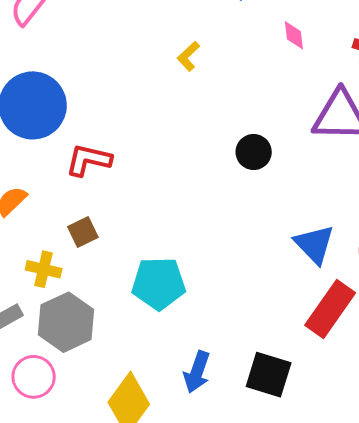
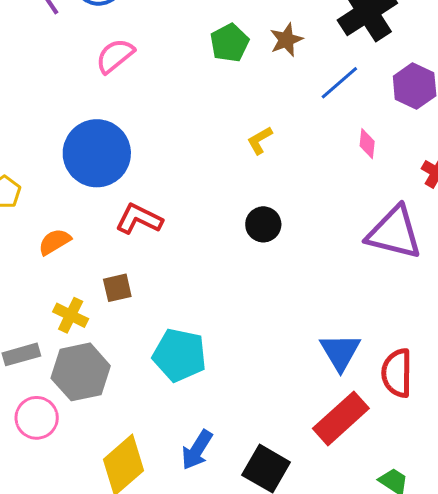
black circle: (254, 152) -> (263, 224), moved

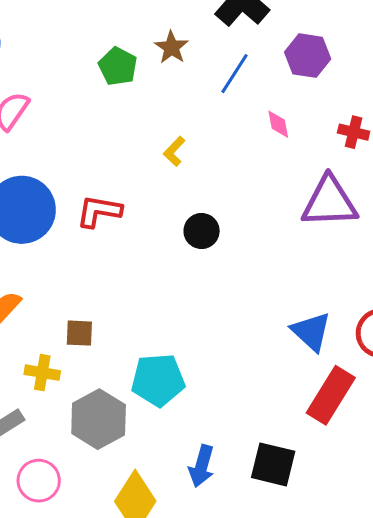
red L-shape: (139, 219) -> (99, 211), moved
brown square: (117, 288) -> (79, 333), turned 32
gray hexagon: (81, 372) -> (99, 419), moved

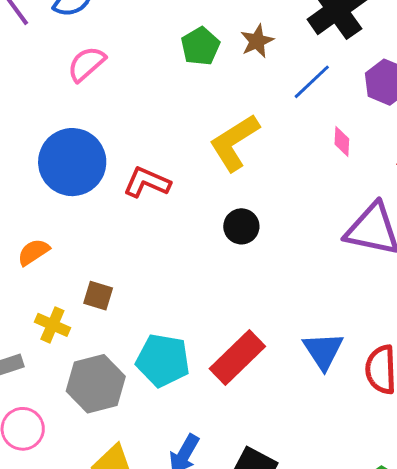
yellow L-shape: (174, 151) -> (234, 143), size x2.0
red rectangle: (331, 395) -> (237, 358), moved

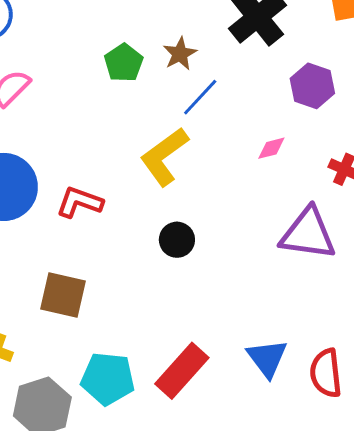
blue line: (312, 82) -> (200, 97), moved
pink diamond: (342, 142) -> (271, 148), turned 76
brown square: (98, 296) -> (63, 295), moved, size x1.6

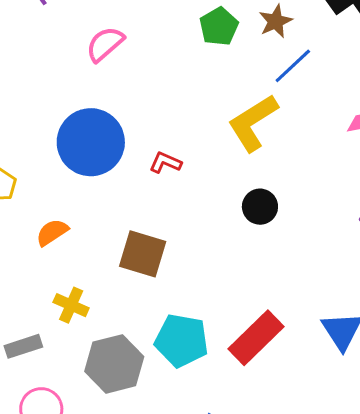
red L-shape: (80, 202) -> (165, 163), size x0.7

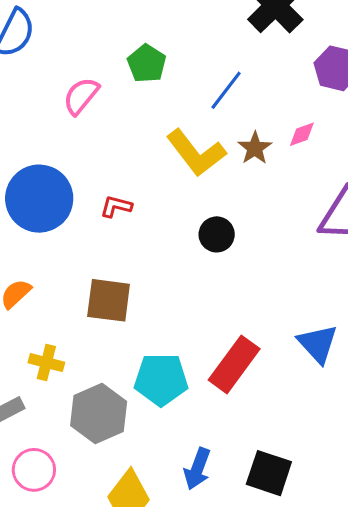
brown star: (276, 21) -> (255, 148), moved
pink semicircle: (105, 44) -> (81, 96), moved
yellow L-shape: (253, 123) -> (196, 153), turned -86

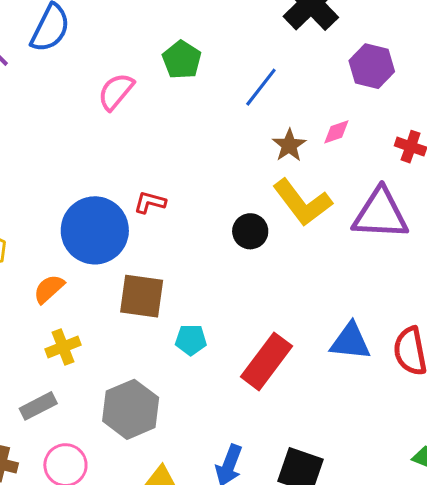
yellow L-shape: (196, 153) -> (302, 202), moved
blue circle: (39, 199) -> (95, 230), moved
blue triangle: (318, 344) -> (350, 341), turned -42
yellow cross: (46, 363) -> (63, 347), moved, turned -36
cyan pentagon: (161, 379) -> (191, 340), moved, size x0.6

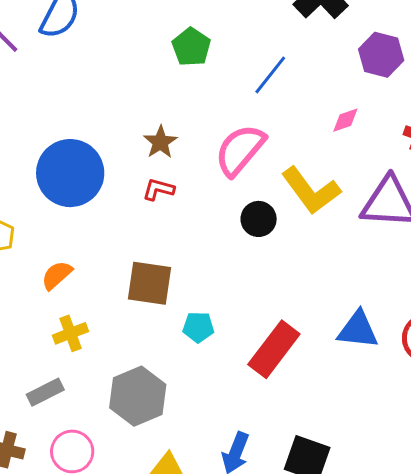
pink semicircle: (116, 92) -> (240, 150), moved, size x1.4
brown star: (289, 145) -> (160, 142), moved
blue circle: (95, 230) -> (70, 173), moved

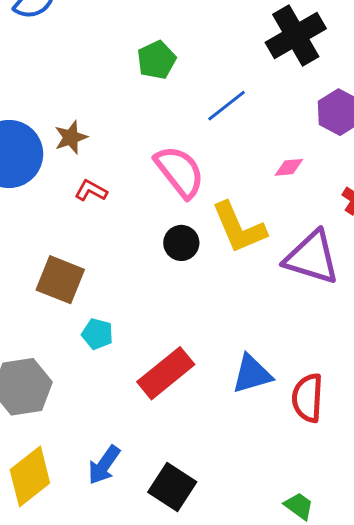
brown star: (160, 142) -> (71, 137), moved
pink semicircle: (240, 150) -> (180, 172), turned 88
blue triangle: (358, 330) -> (252, 374), turned -36

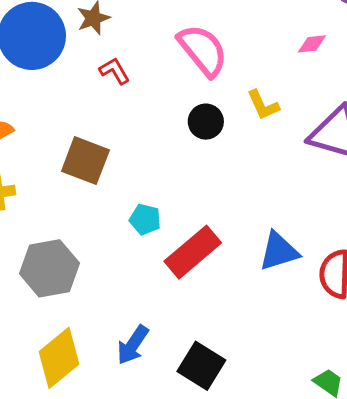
red L-shape: (91, 191) -> (114, 71), turned 32
yellow L-shape: (239, 228) -> (263, 105), size x0.6
cyan pentagon: (97, 334) -> (145, 219), moved

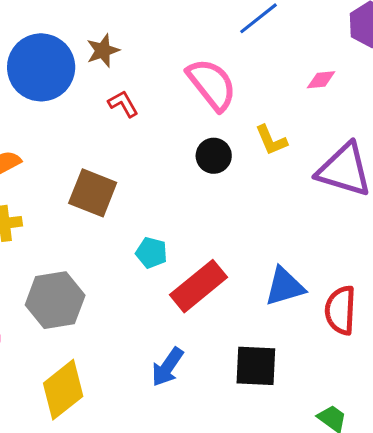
blue arrow: (133, 345) -> (167, 367), moved
black square: (201, 366) -> (256, 366), moved, turned -30

